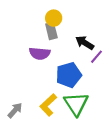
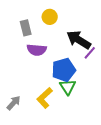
gray rectangle: (51, 31) -> (26, 28), moved
black arrow: (85, 43) -> (79, 40), size x1.4
green triangle: (76, 104) -> (68, 87), moved, size x0.7

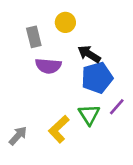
black arrow: (79, 40) -> (89, 54), moved, size x0.7
purple line: (90, 53) -> (117, 107), moved
blue pentagon: (64, 70) -> (97, 78), moved

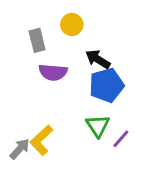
purple line: (117, 107) -> (121, 139), moved
yellow L-shape: (59, 129) -> (41, 140), moved

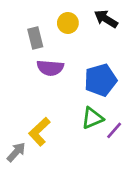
black arrow: (98, 59) -> (106, 19), moved
green triangle: (98, 126) -> (92, 118), turned 40
gray arrow: (20, 149) -> (16, 152), moved

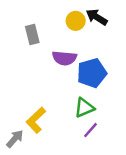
yellow circle: (68, 23) -> (76, 21), moved
purple semicircle: (50, 68) -> (64, 58), moved
purple line: (114, 130) -> (91, 130), moved

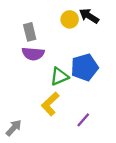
purple semicircle: (64, 58) -> (33, 54), moved
green triangle: (84, 108) -> (59, 76), moved
yellow L-shape: (36, 120) -> (50, 104), moved

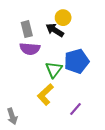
black arrow: (89, 16) -> (55, 30), moved
green triangle: (59, 76) -> (54, 70), turned -30
gray arrow: (14, 128) -> (12, 116), turned 119

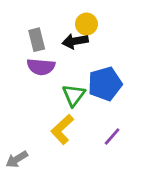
black arrow: (55, 30) -> (75, 41), turned -42
purple line: (76, 109) -> (112, 136), moved
gray arrow: (12, 116) -> (17, 159), turned 77

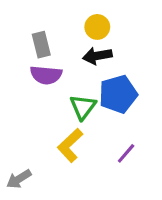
black arrow: (75, 41) -> (97, 56), moved

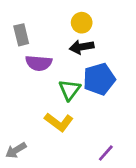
gray rectangle: (41, 45) -> (21, 35), moved
yellow L-shape: (70, 145) -> (59, 122), turned -100
purple line: (126, 153) -> (106, 153), moved

